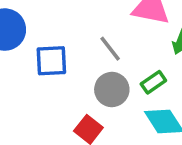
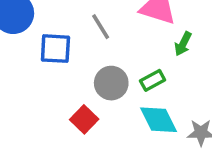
gray line: (110, 49) -> (101, 27), moved

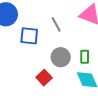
green rectangle: (153, 80) -> (85, 57), turned -64

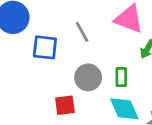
red square: (44, 78) -> (65, 105), turned 35

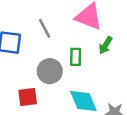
green rectangle: (121, 77) -> (76, 57), moved

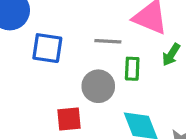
gray line: (45, 28) -> (108, 41), moved, turned -60

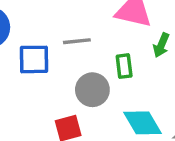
gray line: (108, 41) -> (77, 41), moved

